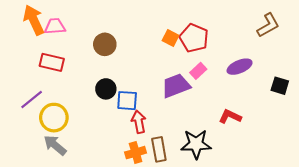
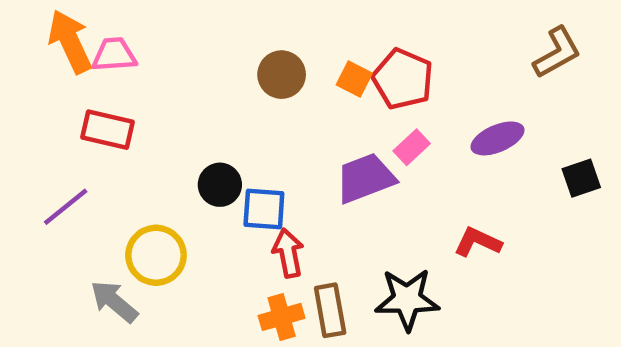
brown circle: (105, 44) -> (282, 75), moved
black square: (280, 86) -> (581, 178), turned -36
yellow circle: (54, 118) -> (156, 255), moved

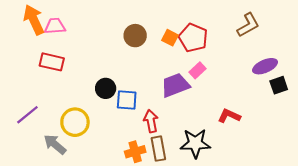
brown L-shape: (557, 53) -> (248, 25), moved
purple ellipse: (498, 138) -> (265, 66), moved
purple line: (66, 207) -> (27, 115), moved
red arrow: (288, 253) -> (151, 121), moved

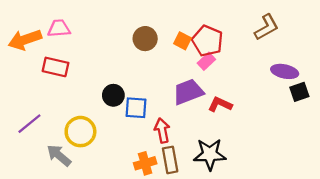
orange arrow: (34, 20) -> (25, 40), moved, turned -84
purple ellipse: (265, 66) -> (285, 71), turned 35
pink rectangle: (197, 70) -> (206, 61), moved
red L-shape: (229, 116) -> (220, 104), moved

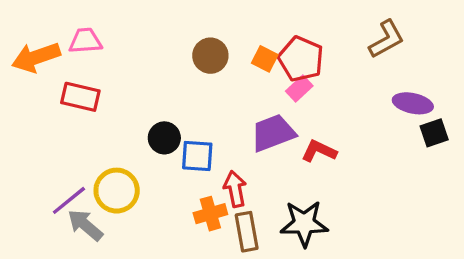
purple line: (29, 124) -> (69, 200), moved
orange cross: (145, 163) -> (210, 214), moved

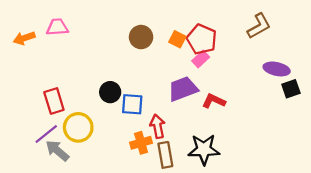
orange arrow: (36, 57) -> (24, 38), size x0.7
red rectangle: (80, 97) -> (54, 101), moved, turned 60

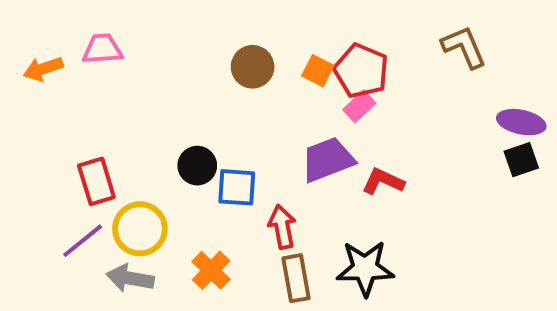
brown L-shape: (259, 26) -> (464, 47), turned -84
purple ellipse: (277, 69) -> (521, 122), moved
orange cross: (141, 143) -> (211, 270), moved, turned -30
gray arrow: (57, 151) -> (130, 278), moved, turned -30

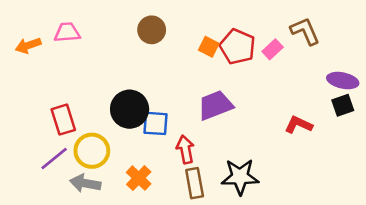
brown circle: (253, 67) -> (152, 30), moved
pink rectangle: (359, 106) -> (273, 49), moved
black circle: (197, 166) -> (130, 109), size x1.5
red L-shape: (383, 181) -> (299, 125), moved

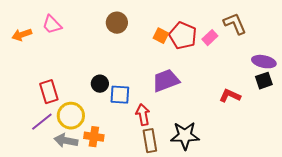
pink trapezoid: (67, 32) -> (52, 25), turned -130
black circle: (130, 109) -> (100, 84), size x0.6
orange cross: (139, 178) -> (94, 137), moved, turned -36

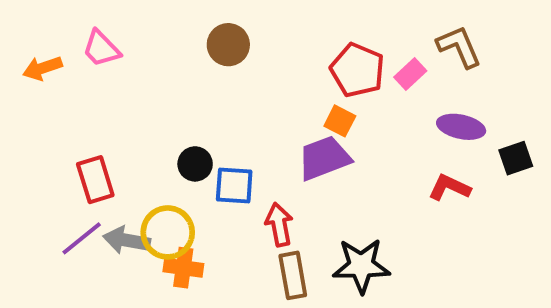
orange square: (161, 36) -> (340, 121), moved
purple ellipse: (264, 62) -> (461, 127), moved
yellow circle: (71, 116) -> (168, 232), moved
gray arrow: (66, 141) -> (127, 240), moved

